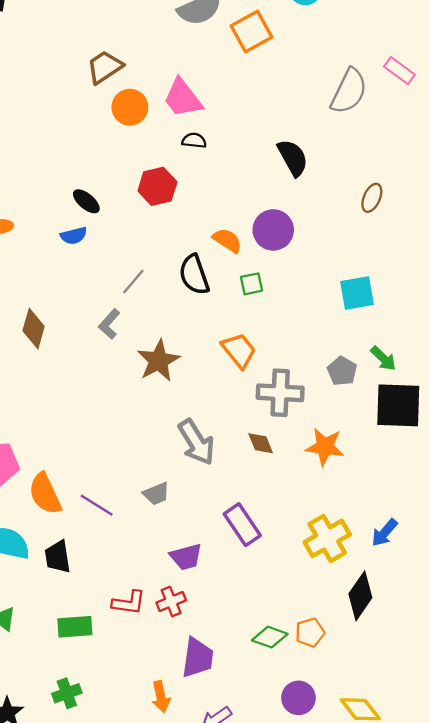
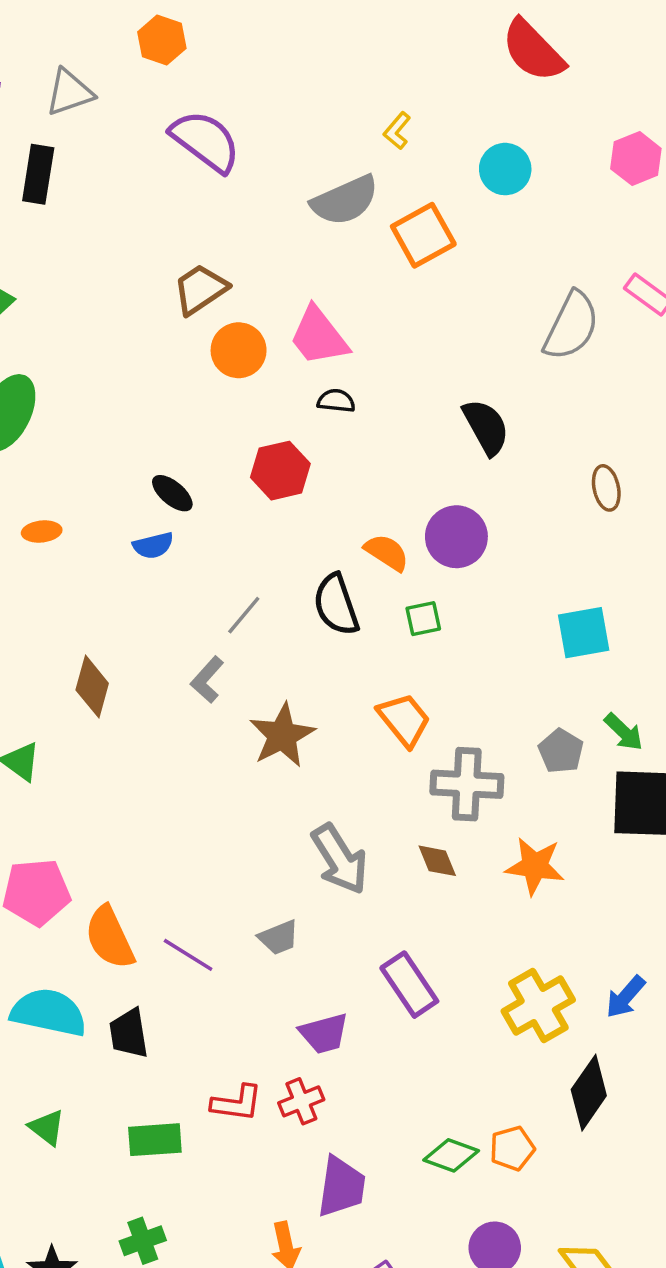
brown ellipse: (372, 198) -> (606, 488), turned -36

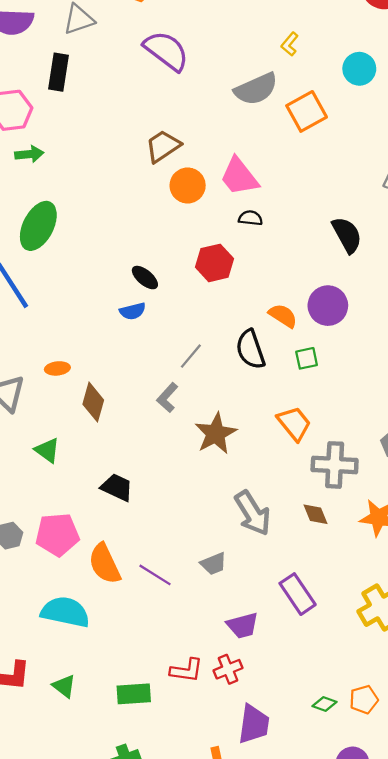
orange ellipse: (42, 532) -> (57, 368), moved
black trapezoid: (129, 1033) -> (117, 487), moved, turned 124
green diamond: (451, 1155) -> (325, 704), size x0.7

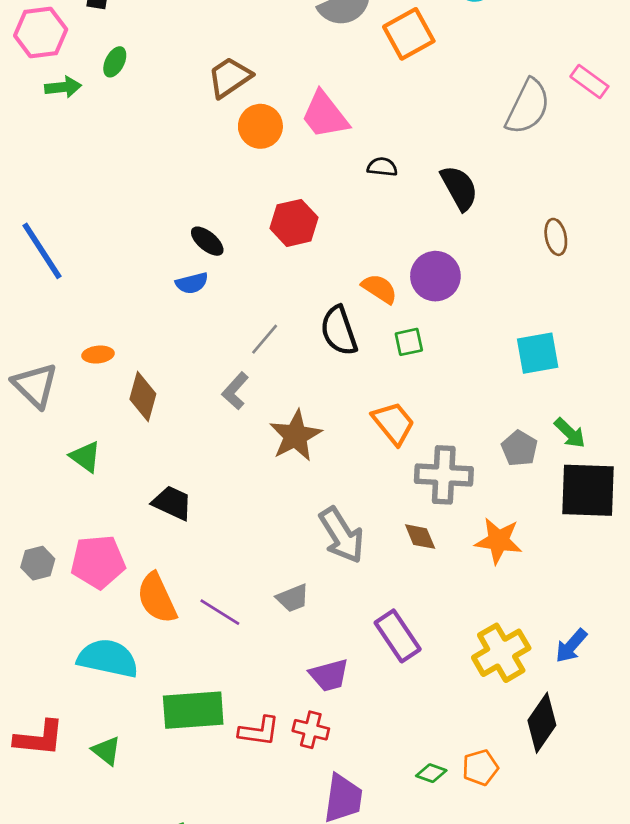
black semicircle: (250, 218) -> (382, 167), moved
green ellipse: (38, 226) -> (115, 62), moved, size x0.5
red cross: (228, 669) -> (311, 730), turned 36
green rectangle: (134, 694) -> (193, 710), moved, size x1.4

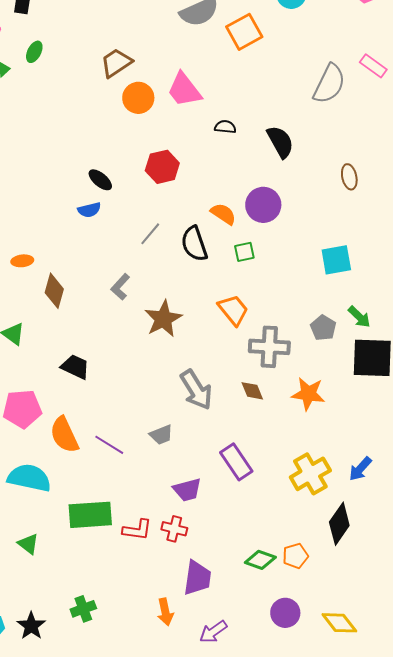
gray line: (265, 339) -> (150, 234), moved
green diamond: (431, 773) -> (260, 560), size x1.4

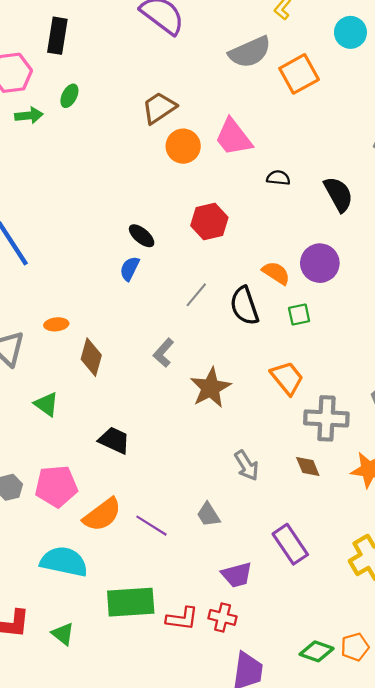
blue semicircle: (89, 210) -> (130, 269), turned 130
gray arrow: (196, 390) -> (247, 465), size x0.7
orange semicircle: (64, 435) -> (102, 515), turned -102
gray trapezoid: (161, 435) -> (208, 515), turned 80

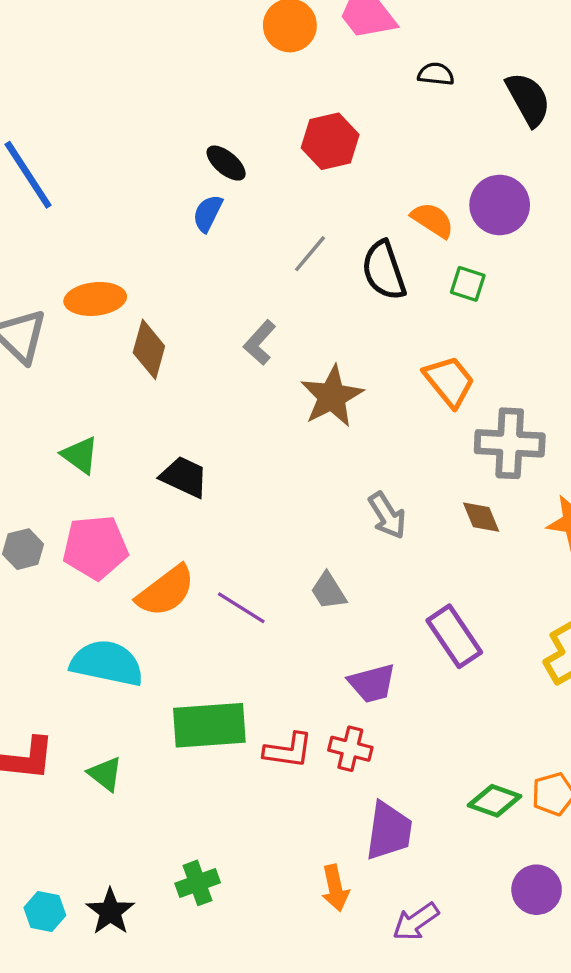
green square: (299, 315) -> (468, 284), turned 30
orange ellipse: (56, 324) -> (95, 299), size x1.6
green triangle: (46, 404) -> (80, 455), moved

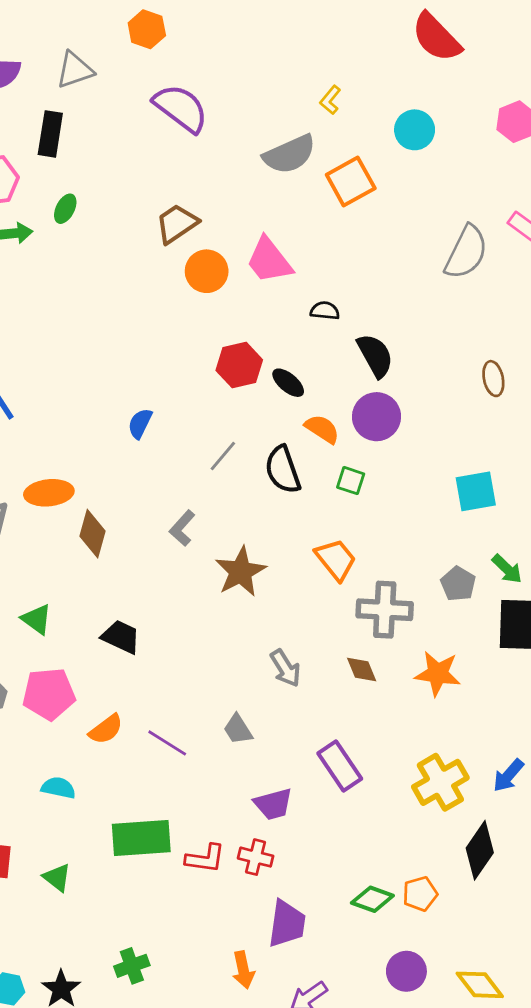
black semicircle: (528, 99) -> (375, 355), moved
black ellipse: (226, 163) -> (288, 383), moved
orange semicircle: (166, 591) -> (106, 729), size x0.7
cyan semicircle: (107, 663) -> (58, 788), size x0.6

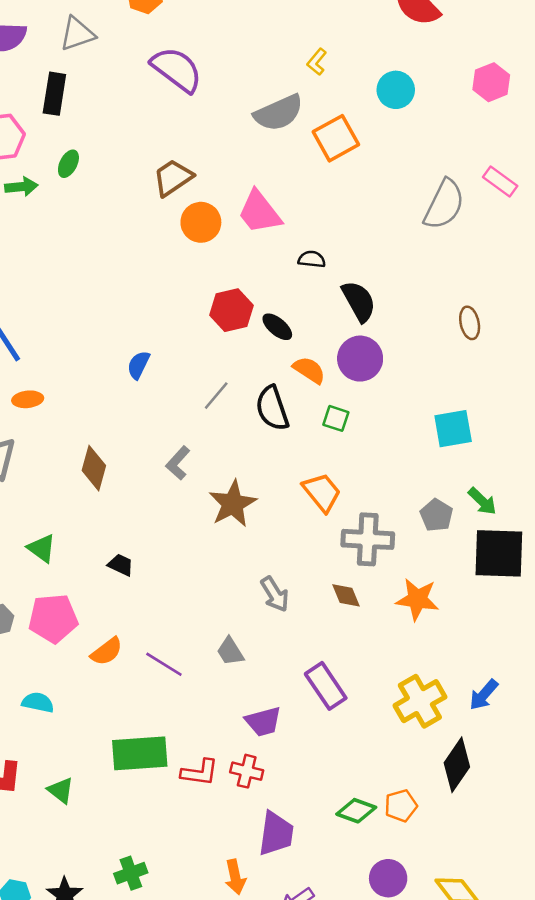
orange ellipse: (49, 493) -> (28, 399), moved, size x0.7
black trapezoid: (121, 637) -> (121, 565), size x0.7
cyan semicircle: (58, 788) -> (38, 702), moved

